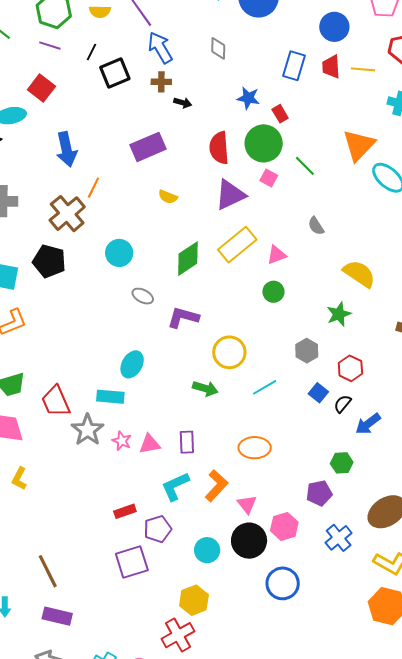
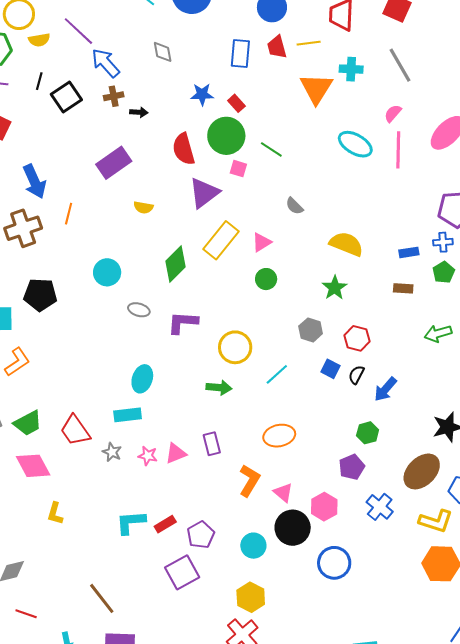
orange triangle: (359, 145) -> (316, 88), moved
brown cross: (67, 214) -> (23, 228), moved, turned 33
gray star: (88, 430) -> (112, 452), size x0.6
cyan L-shape: (175, 486) -> (131, 522), moved, turned 32

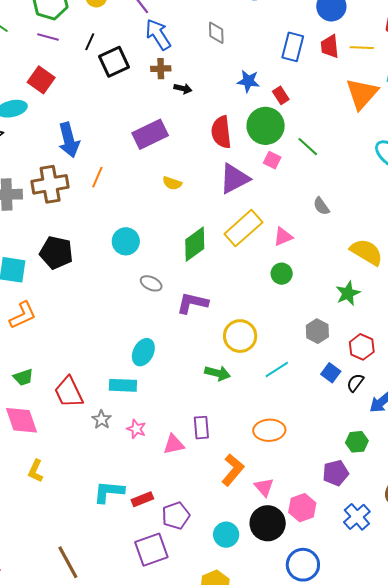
green trapezoid: (28, 423) -> (23, 377), size x0.7
pink triangle: (176, 453) -> (174, 444), moved

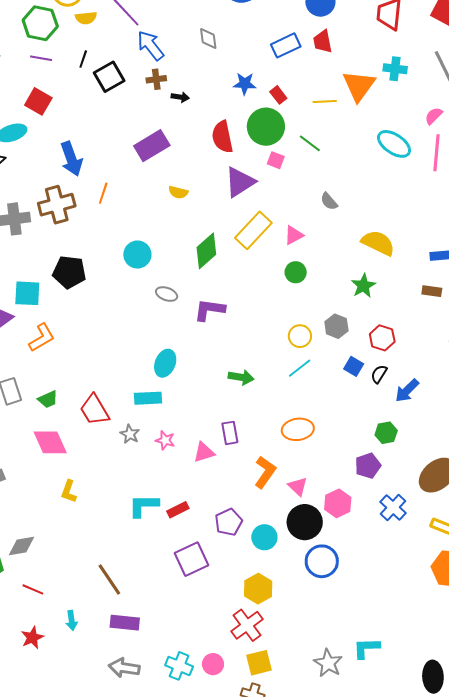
blue rectangle: (293, 47) -> (286, 45), turned 56
yellow line: (362, 48) -> (325, 101), moved
yellow circle: (240, 336) -> (300, 336), moved, size x0.7
purple pentagon: (176, 516) -> (229, 522), moved
blue circle: (303, 565) -> (322, 561), moved

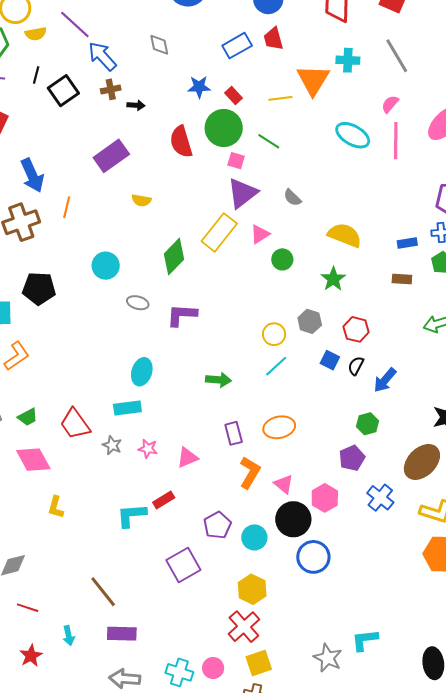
purple triangle: (240, 182) -> (242, 193), moved
green circle: (296, 272) -> (282, 259), moved
purple rectangle: (230, 433) -> (234, 433), moved
red rectangle: (178, 510) -> (164, 500), moved

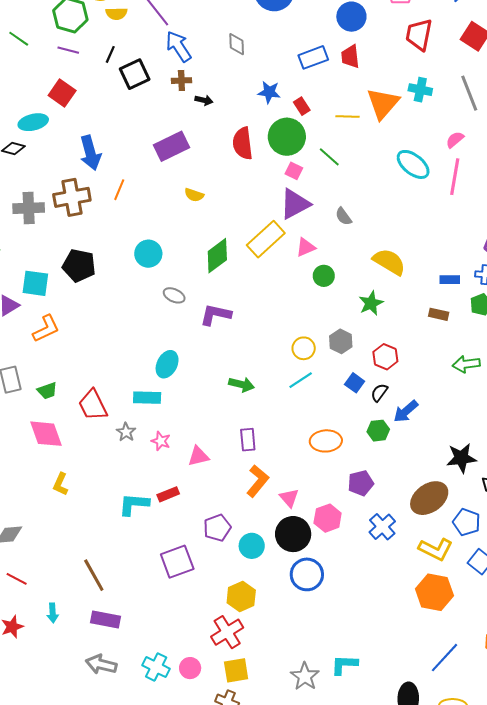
green hexagon: (367, 424) -> (378, 431), moved
orange ellipse: (279, 427) -> (326, 441), moved

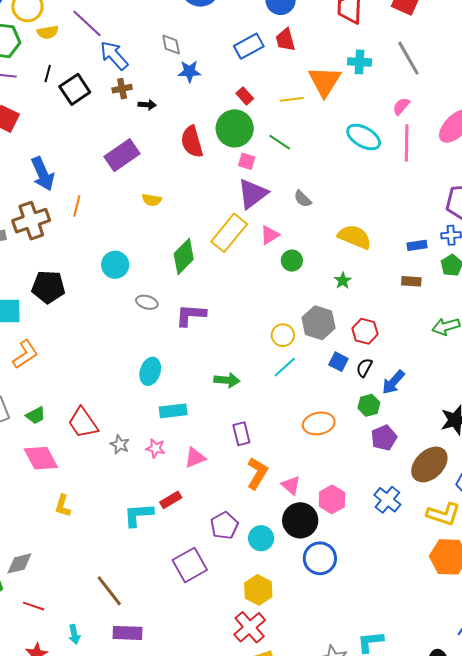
blue star: (269, 92) -> (189, 71), moved
green star: (371, 303) -> (343, 281), size x0.7
gray hexagon: (341, 341) -> (319, 323), size x1.4
cyan rectangle: (147, 398) -> (173, 411), moved
purple pentagon: (361, 483) -> (384, 438), moved

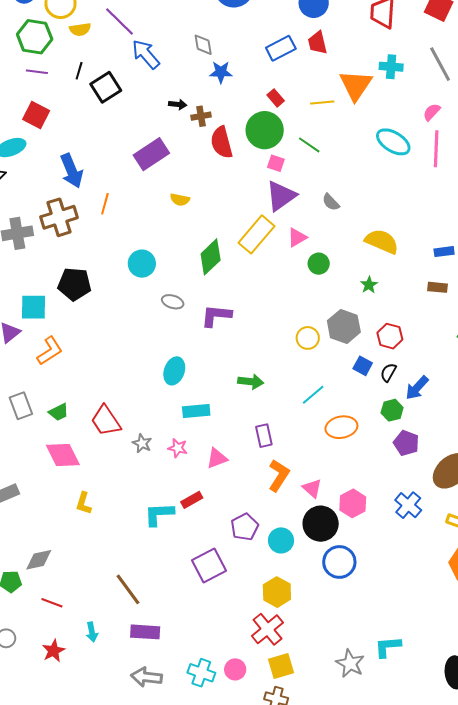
brown cross: (122, 89) -> (201, 116), moved
cyan line: (285, 367) -> (313, 395), moved
purple pentagon: (384, 438) -> (406, 443), turned -30

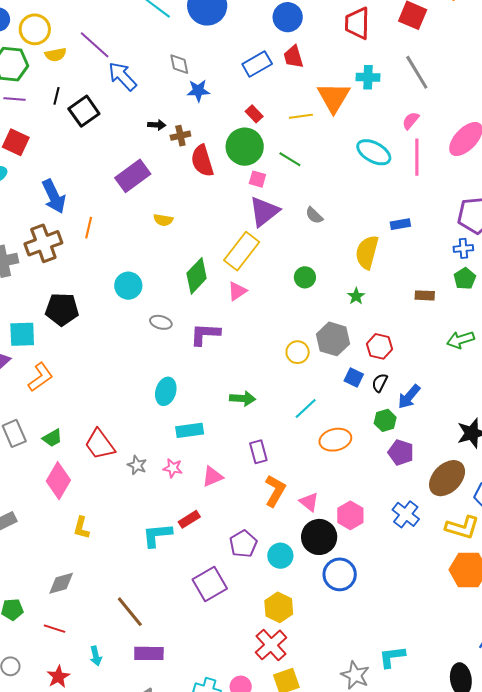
pink triangle: (297, 238) -> (237, 291), moved
yellow semicircle: (382, 241) -> (367, 252), turned -96
blue rectangle: (444, 252) -> (400, 224), moved
pink diamond: (63, 455) -> (58, 481), turned 60
gray diamond: (39, 560) -> (61, 583), moved

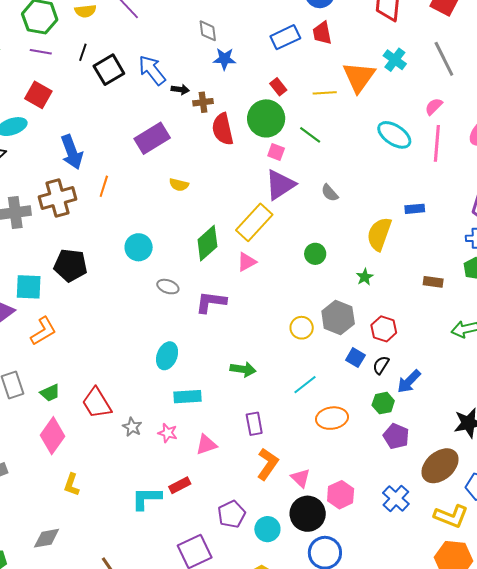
blue arrow: (122, 76) -> (152, 70), moved
cyan cross: (368, 77) -> (395, 60), turned 30

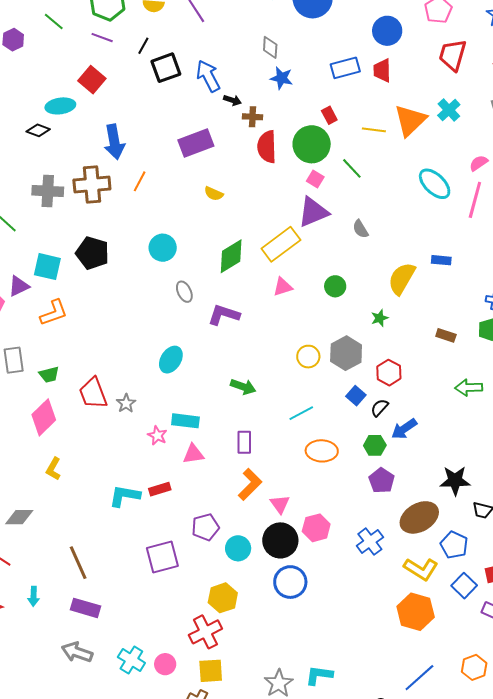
pink triangle: (247, 262) -> (283, 287), moved
gray ellipse: (168, 287) -> (184, 292), turned 35
cyan rectangle: (187, 397) -> (185, 421), moved
gray star: (132, 427) -> (126, 403), moved

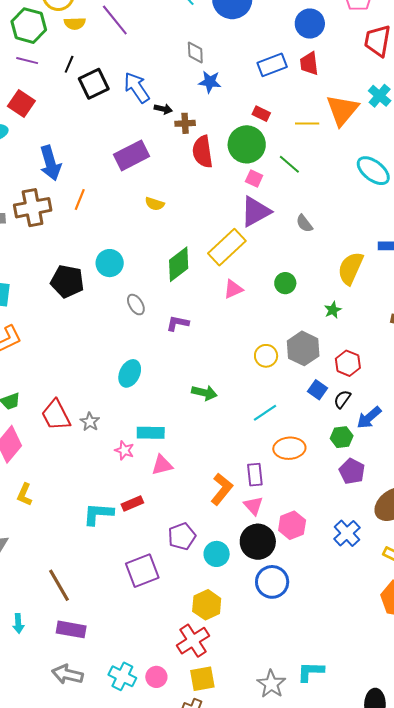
red rectangle: (329, 115) -> (261, 114), turned -30
black pentagon: (92, 253) -> (67, 281), moved
purple L-shape: (224, 315) -> (178, 323), size x0.7
purple rectangle: (244, 442) -> (255, 475), moved

